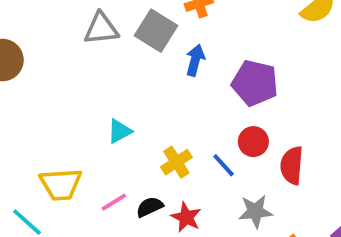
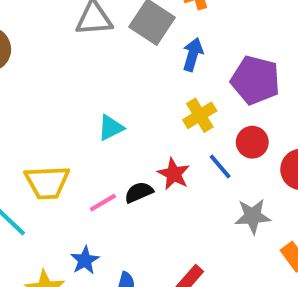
yellow cross: (176, 162) -> (200, 115), moved
black semicircle: (150, 207) -> (139, 192), moved
red star: (186, 217) -> (174, 174), moved

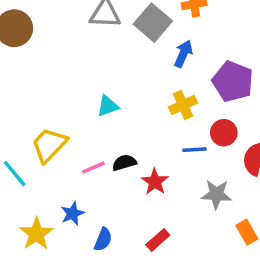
blue line: (220, 166) -> (195, 150), turned -60
red star: (174, 174) -> (155, 182), moved
yellow trapezoid: (47, 182) -> (49, 145), turned 129

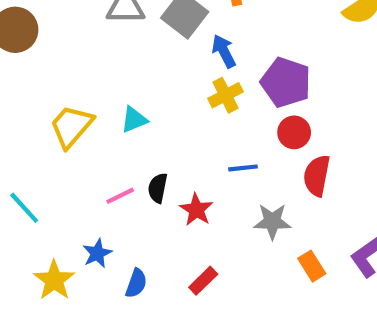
blue arrow: (183, 54) -> (224, 51), turned -48
yellow cross: (183, 105) -> (225, 95), moved
red circle: (224, 133) -> (294, 132), moved
yellow trapezoid: (49, 145) -> (71, 126), moved
black semicircle: (124, 163) -> (158, 188), turned -60

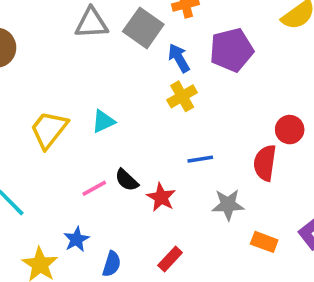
purple pentagon: (286, 82) -> (231, 50), moved, turned -30
red circle: (294, 132) -> (290, 130), moved
black semicircle: (158, 188) -> (127, 180), turned -55
orange rectangle: (312, 266) -> (264, 242), turned -35

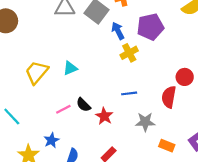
yellow cross: (182, 96) -> (129, 53), moved

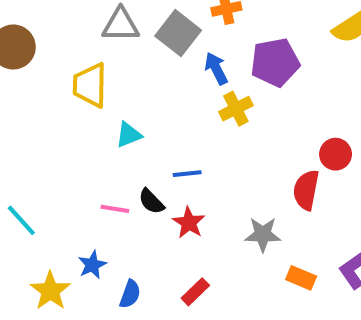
yellow trapezoid: (37, 72) -> (90, 85), moved, turned -40
blue line: (129, 93) -> (187, 174), moved
pink line: (63, 109) -> (115, 209), turned 35

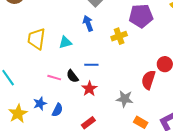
blue arrow: (216, 68) -> (88, 23), moved
yellow trapezoid: (90, 85) -> (37, 39), moved
blue semicircle: (130, 294) -> (57, 110), moved

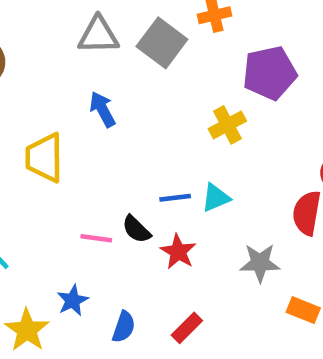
blue arrow: (88, 23) -> (103, 109), moved
cyan triangle: (65, 42) -> (216, 198), moved
blue semicircle: (57, 110) -> (124, 327), moved

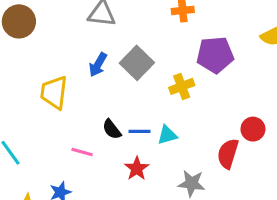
gray square: (162, 43) -> (137, 63), moved
blue arrow: (103, 109) -> (98, 65), turned -130
black semicircle: (136, 229) -> (112, 129), moved

